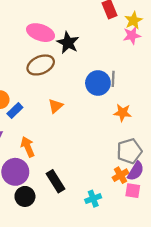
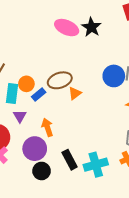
black star: (68, 43) -> (91, 27), moved
brown ellipse: (41, 65) -> (60, 80), moved
cyan cross: (93, 199) -> (96, 165), moved, size x1.6

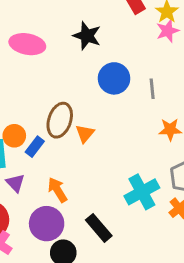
pink ellipse: (67, 28) -> (27, 44), moved
blue circle: (114, 76) -> (114, 78), moved
brown ellipse: (60, 80) -> (60, 120), turned -40
cyan cross: (96, 165) -> (142, 192), moved

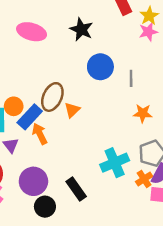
blue rectangle: (35, 147) -> (30, 117), size x1.5
orange arrow: (57, 190) -> (40, 134), moved

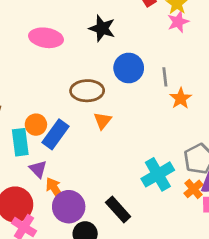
brown ellipse: (52, 97) -> (87, 91), moved, turned 72
orange star: (143, 113) -> (181, 98), moved, turned -30
orange arrow: (40, 134) -> (55, 189), moved

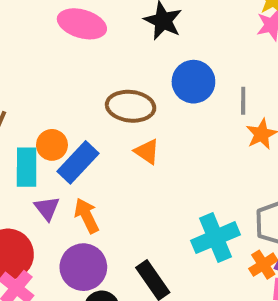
orange triangle: (103, 121) -> (147, 152), turned -42
orange arrow: (55, 189) -> (87, 216), moved

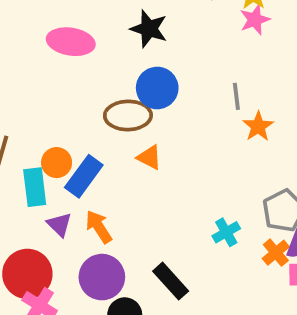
blue circle: (193, 82) -> (157, 88), moved
cyan cross: (215, 238) -> (226, 232), size x0.6

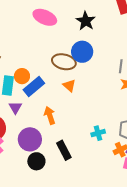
orange arrow: (99, 227) -> (50, 115), moved

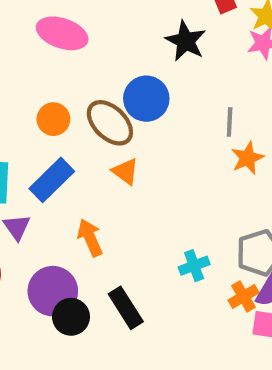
black star: (86, 21) -> (186, 41), moved
brown ellipse: (64, 62) -> (110, 123), turned 35
orange circle: (22, 76) -> (53, 119), moved
black circle: (36, 161) -> (71, 317), moved

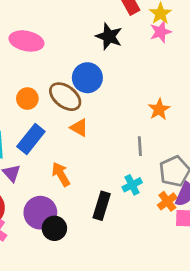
gray line: (230, 122) -> (140, 146), moved
black rectangle: (126, 308) -> (102, 206), moved, turned 56

